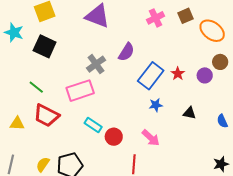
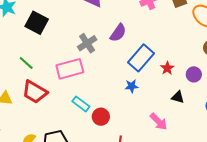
red star: (178, 74) -> (167, 68), moved
purple circle: (205, 75) -> (194, 74), moved
blue star: (156, 105) -> (132, 86), moved
pink arrow: (151, 138) -> (159, 122), moved

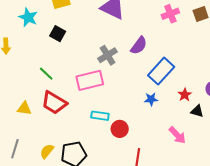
black square: (37, 23) -> (58, 34), size x0.7
red star: (167, 68) -> (185, 95), moved
cyan rectangle: (81, 104) -> (100, 116), turned -30

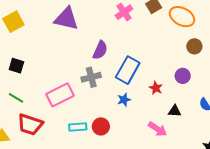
black square: (58, 34) -> (16, 66), moved
gray cross: (108, 55) -> (91, 77), moved, turned 30
black triangle: (197, 111) -> (175, 111), moved
red circle: (120, 129) -> (101, 126), moved

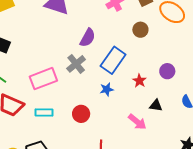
brown circle: (194, 46) -> (140, 30), moved
gray cross: (91, 77) -> (76, 64), turned -30
cyan rectangle: (78, 127) -> (44, 113), moved

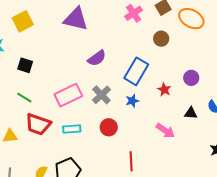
purple semicircle: (88, 38) -> (97, 58), moved, turned 30
gray cross: (76, 64) -> (101, 95), moved
black triangle: (156, 105) -> (191, 113), moved

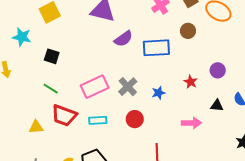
purple semicircle: (97, 58) -> (123, 39), moved
blue rectangle: (136, 71) -> (156, 48), moved, turned 56
pink arrow: (165, 131) -> (191, 123), turned -36

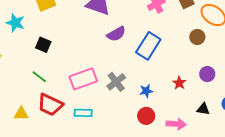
brown circle: (188, 31) -> (197, 37), moved
blue rectangle: (156, 48) -> (148, 46), turned -60
red circle: (135, 119) -> (146, 116), moved

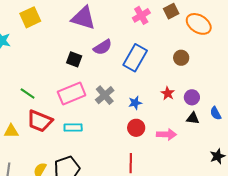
brown circle: (197, 37) -> (181, 58), moved
black square: (43, 45) -> (74, 59), moved
purple circle: (207, 74) -> (192, 97), moved

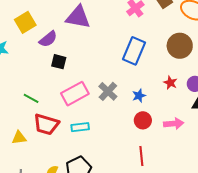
purple semicircle: (103, 47) -> (48, 39), moved
brown circle: (181, 58) -> (180, 46), size x1.6
black square: (74, 59) -> (59, 62), moved

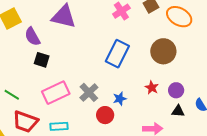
purple semicircle: (48, 39) -> (32, 37), turned 96
red circle: (143, 120) -> (105, 115), moved

